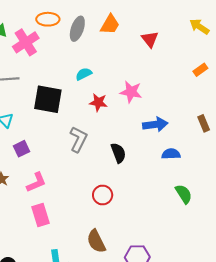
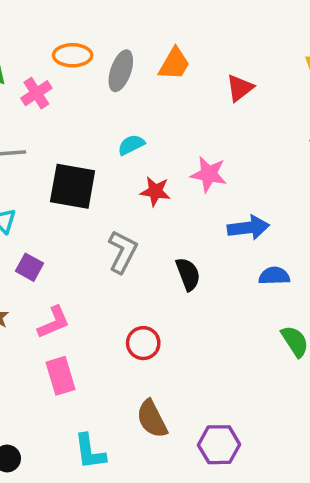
red triangle: (150, 39) -> (240, 88), turned 30
pink cross: (26, 42) -> (36, 93), size x0.7
purple square: (22, 149) -> (29, 267), turned -35
red circle: (103, 195) -> (143, 343), moved

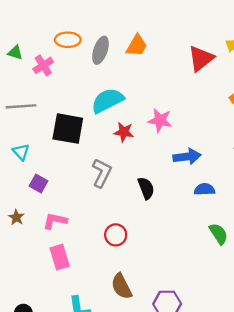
red triangle: (240, 88) -> (201, 58), moved, size x1.4
cyan semicircle: (131, 145) -> (108, 101), size x1.8
pink L-shape: (54, 322) -> (55, 221), turned -145

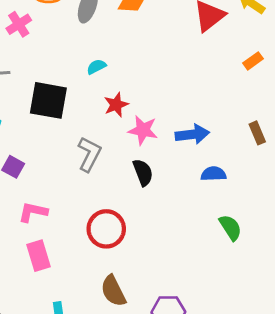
cyan semicircle: (108, 101) -> (96, 67), size x0.5
pink star: (160, 120) -> (143, 130), moved
red star: (124, 132) -> (116, 105), turned -30
red circle: (116, 235) -> (106, 229), size x1.4

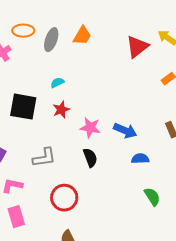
red star: (116, 105) -> (61, 110), moved
blue arrow: (192, 134) -> (125, 131), turned 30
gray L-shape: (89, 154) -> (44, 158), moved, turned 55

